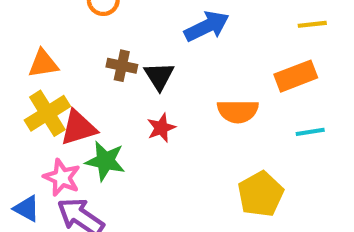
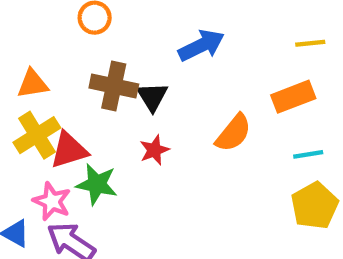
brown cross: (122, 66) -> (114, 86), size x1.5
orange semicircle: (238, 111) -> (233, 133), turned -51
yellow pentagon: (261, 194) -> (315, 206), moved

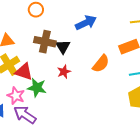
red triangle: (69, 150) -> (24, 72), turned 36

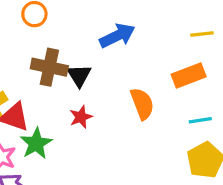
orange semicircle: (101, 64) -> (142, 104), turned -60
green star: (37, 88) -> (36, 143), turned 30

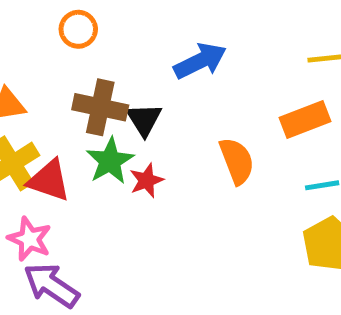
green star: (36, 143) -> (110, 161), moved

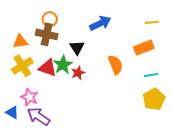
orange circle: (78, 29) -> (50, 19), moved
brown cross: (100, 107) -> (47, 34), moved
red triangle: (49, 180) -> (48, 68), moved

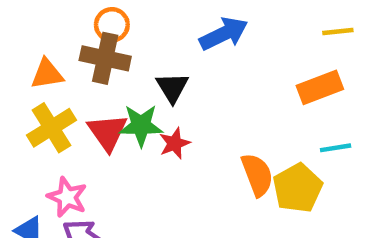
green star: (63, 65) -> (141, 125), turned 30
orange semicircle: (115, 65) -> (257, 175), moved
red triangle: (48, 68) -> (107, 132), turned 36
yellow pentagon: (154, 99) -> (298, 188), moved

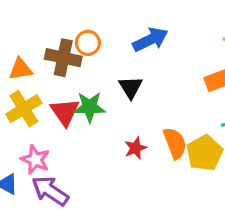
orange circle: (112, 25) -> (88, 43), moved
black triangle: (172, 87) -> (131, 87), moved
red star: (175, 143) -> (136, 148), moved

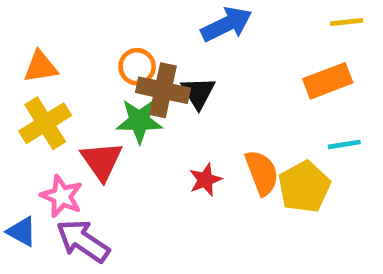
orange circle: (88, 43) -> (137, 67), moved
brown cross: (63, 58) -> (163, 90), moved
red triangle: (65, 112) -> (102, 161), moved

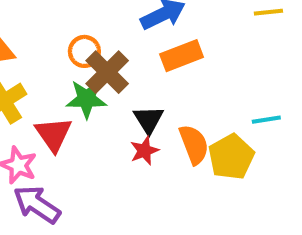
orange rectangle: (328, 81) -> (182, 56), moved
brown cross: (163, 90) -> (107, 72), turned 33
black triangle: (198, 93) -> (148, 120), moved

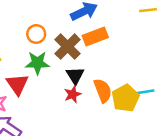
brown cross: (107, 72) -> (68, 47), moved
cyan line: (266, 120) -> (146, 92), moved

